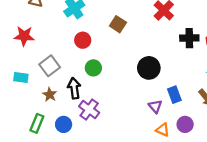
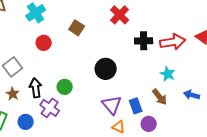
green circle: (93, 68) -> (65, 87), moved
blue rectangle: (174, 95) -> (136, 106), moved
purple triangle: (155, 106) -> (112, 105), size x1.5
purple circle: (185, 124) -> (149, 124), moved

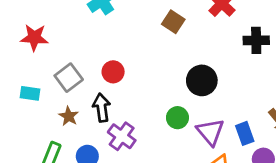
brown square: (77, 28) -> (173, 22), moved
red circle: (44, 43) -> (113, 72), moved
green circle: (65, 87) -> (177, 118), moved

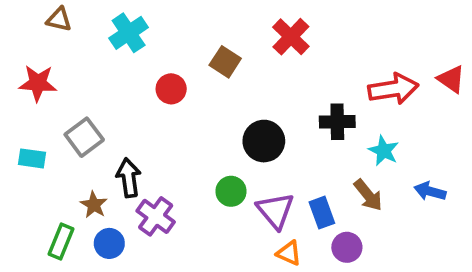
black cross: (256, 40) -> (337, 122), moved
red circle: (113, 72) -> (171, 89), moved
brown star: (69, 116) -> (94, 205), moved

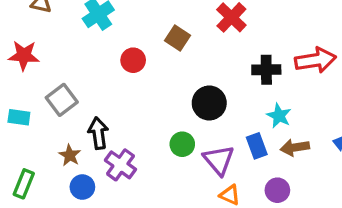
black cross: (337, 122) -> (266, 70), moved
cyan star: (384, 151) -> (279, 116), moved
brown arrow: (368, 195) -> (295, 147), turned 120
blue rectangle: (322, 213) -> (257, 146), moved
green rectangle: (61, 242) -> (24, 184), moved

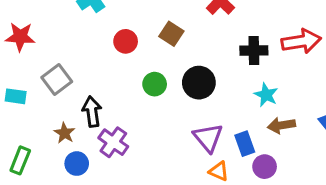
brown square: (178, 38) -> (171, 34), moved
green circle: (182, 144) -> (155, 84), moved
blue rectangle: (257, 146) -> (245, 144), moved

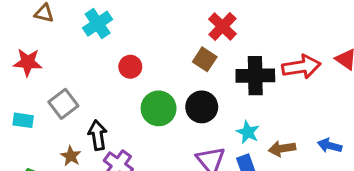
brown square: (171, 34) -> (205, 59), moved
black cross: (254, 51) -> (255, 76), size x1.4
green circle: (155, 84) -> (159, 108), size x1.5
cyan star: (266, 95) -> (248, 132), moved

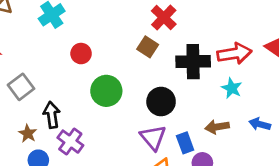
black circle: (202, 107) -> (161, 102), moved
cyan star: (248, 132) -> (232, 88), moved

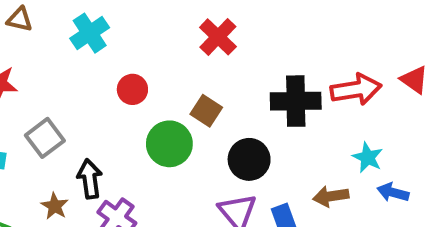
red cross: (164, 18) -> (218, 37), moved
brown square: (148, 47) -> (206, 111), moved
cyan star: (232, 88) -> (368, 157), moved

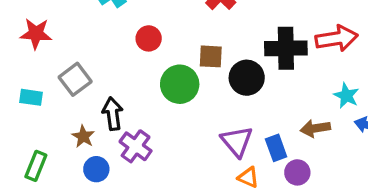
brown square: (206, 111) -> (211, 56), turned -30
black circle: (249, 159) -> (247, 78), moved

